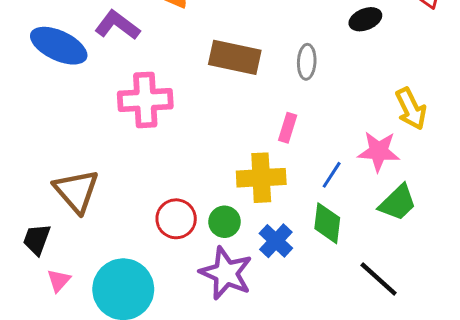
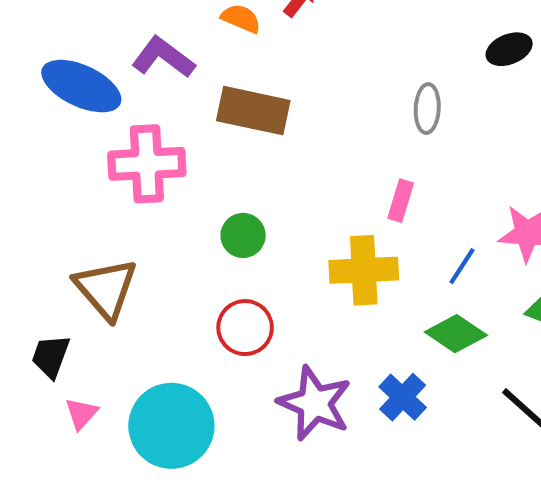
brown rectangle: (235, 57) -> (253, 111), moved
pink cross: (145, 100) -> (147, 164), moved
green circle: (225, 222) -> (243, 235), moved
green diamond: (327, 223) -> (456, 334), turned -63
blue cross: (276, 241) -> (403, 397), moved

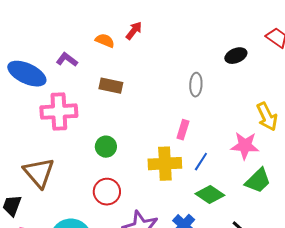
purple L-shape: (163, 57) -> (67, 60), size x0.7
brown rectangle: (253, 111) -> (111, 86), size x0.7
blue line: (462, 266) -> (201, 162), moved

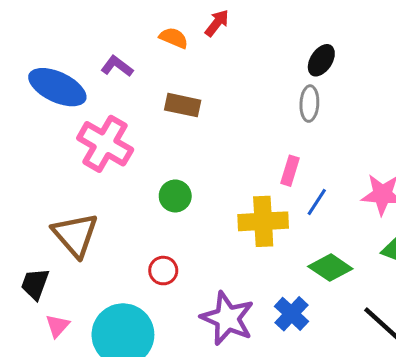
black ellipse: (236, 56) -> (321, 60), moved, turned -35
pink cross: (59, 112) -> (105, 144), turned 33
blue line: (201, 162) -> (317, 202), moved
red circle: (107, 192) -> (163, 271), moved, size x0.7

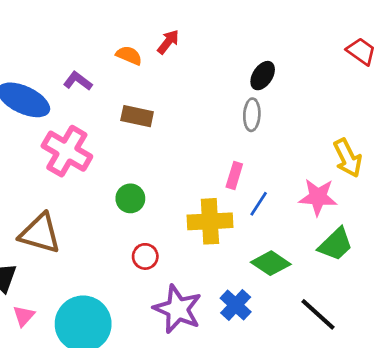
brown triangle: (75, 235) -> (40, 233), turned -33
red circle: (163, 271) -> (145, 256), moved

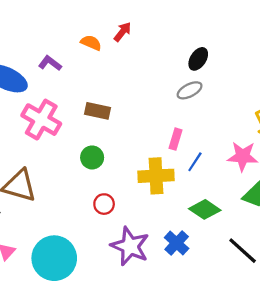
gray ellipse: (252, 115) -> (190, 90), turned 60
brown rectangle: (137, 116) -> (98, 111), moved

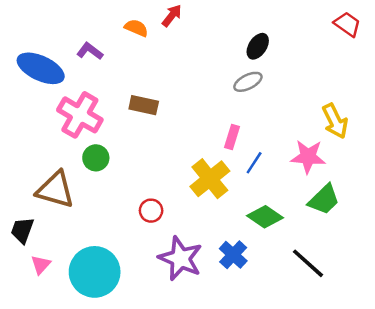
green circle: (92, 157) -> (96, 158), moved
yellow cross: (156, 176) -> (210, 179), turned -36

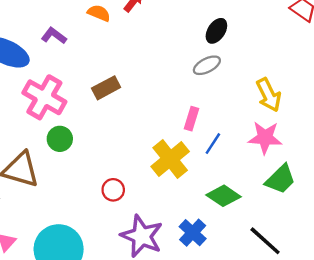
brown rectangle: (144, 105) -> (106, 88), turned -40
yellow arrow: (335, 121) -> (269, 95), moved

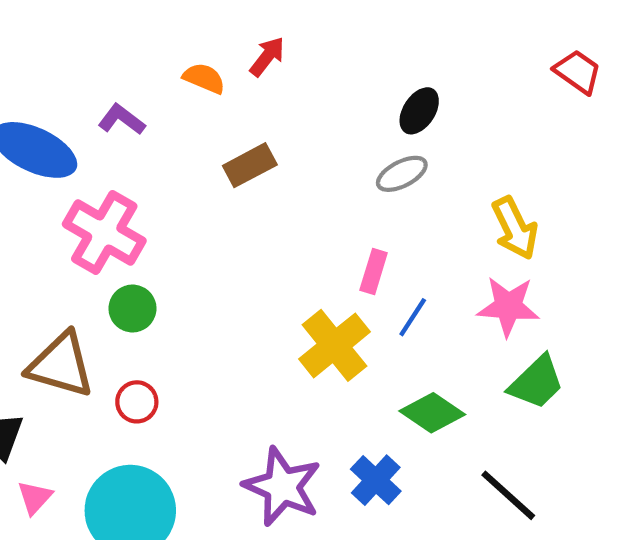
brown rectangle: (106, 88) -> (250, 165), moved
red circle: (113, 190) -> (137, 402), moved

